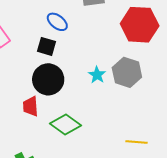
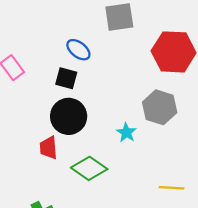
cyan star: (97, 75) -> (126, 133), moved

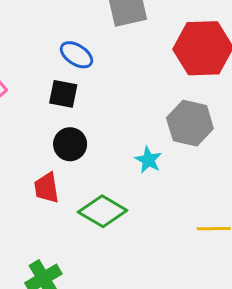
black circle: (69, 116) -> (70, 144), size x0.7

